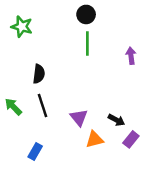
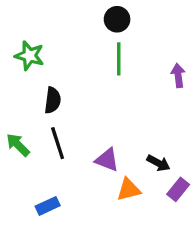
green star: (22, 27) -> (29, 56), moved
purple triangle: (79, 118) -> (107, 160), turned -30
blue rectangle: (35, 152) -> (48, 206), turned 35

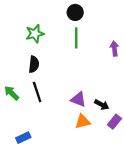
green star: (29, 56) -> (35, 34), moved, turned -30
purple triangle: (107, 160) -> (78, 99), moved
blue rectangle: (48, 206) -> (23, 138), moved

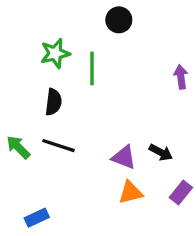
green line: (76, 38) -> (92, 68), moved
black line: (37, 92) -> (58, 146), turned -54
black arrow: (102, 105) -> (161, 152), moved

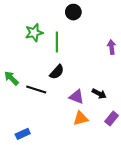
black semicircle: (53, 102) -> (57, 72), moved, turned 35
green arrow: (18, 147) -> (11, 78), moved

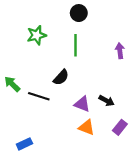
green line: (57, 42) -> (75, 45), moved
orange triangle: (81, 118) -> (87, 127), turned 35

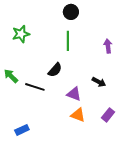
green star: (37, 35) -> (21, 34), moved
black arrow: (107, 101) -> (99, 82), moved

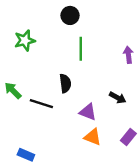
black circle: (71, 12) -> (70, 15), moved
black semicircle: (55, 70) -> (65, 83), turned -49
blue rectangle: (22, 130) -> (26, 155), turned 48

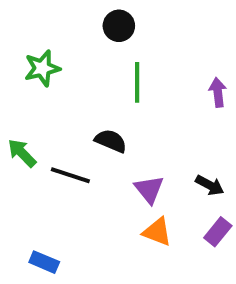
black semicircle: (65, 83) -> (111, 141), turned -60
black arrow: (118, 98) -> (210, 185), moved
purple triangle: (88, 112) -> (149, 189), turned 30

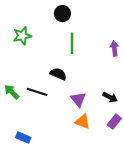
green arrow: (22, 153) -> (12, 92), moved

